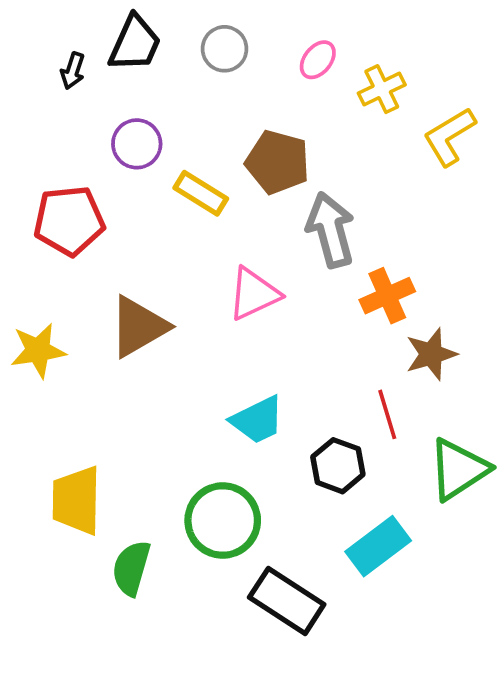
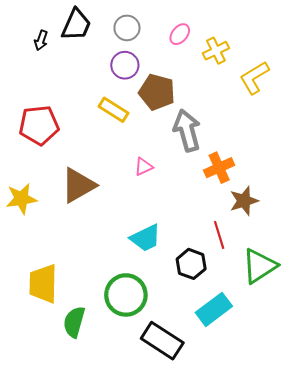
purple circle: (137, 144) -> (125, 65), moved
pink triangle: (254, 294) -> (144, 167), size x0.6

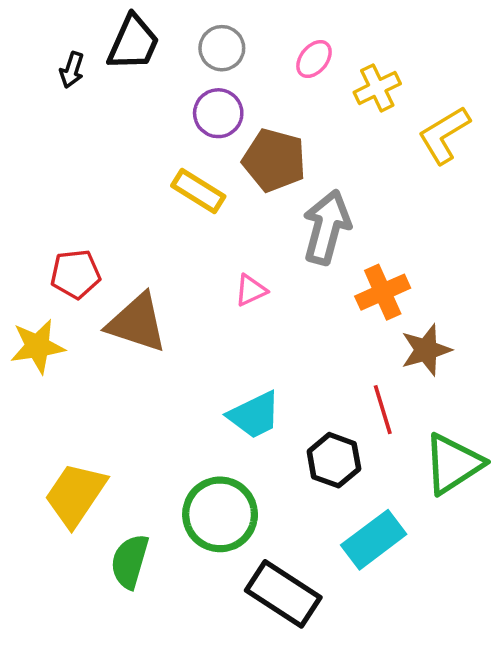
red pentagon: (39, 125) -> (75, 274), moved, size x0.7
gray arrow: (187, 130) -> (327, 227), turned 30
brown triangle: (78, 185) -> (137, 323), turned 48
yellow trapezoid: (43, 284) -> (75, 495), turned 33

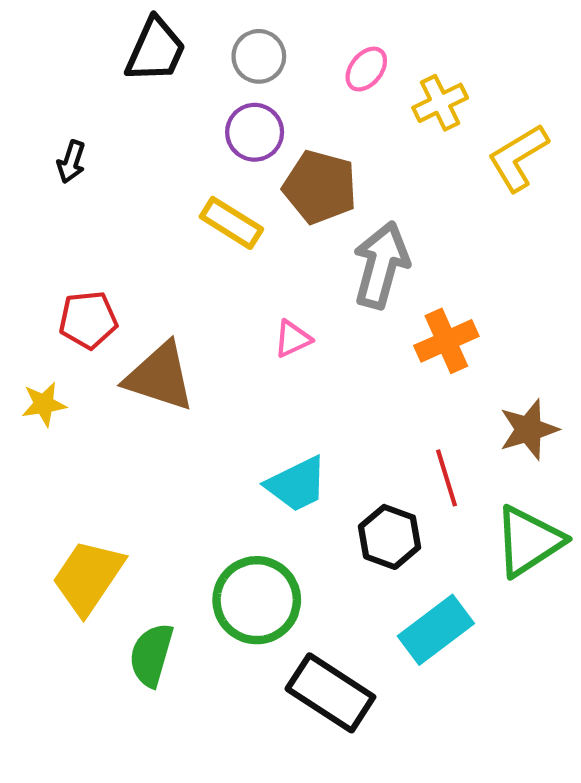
black arrow: (72, 70) -> (71, 162), moved
yellow star: (38, 346) -> (44, 404), size x0.7
brown star: (426, 350) -> (529, 429), moved

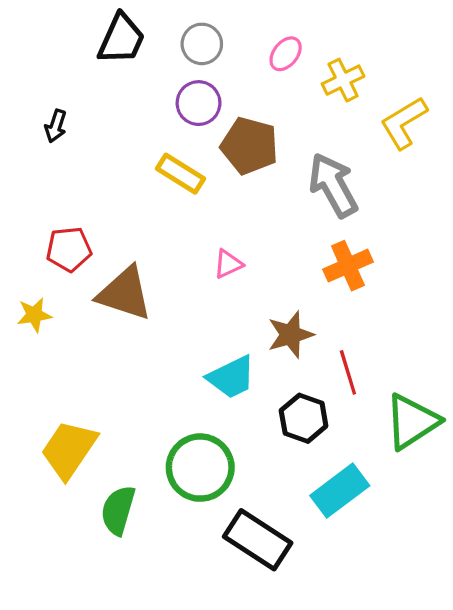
gray arrow: (381, 265) -> (333, 185), moved, turned -44
brown star: (529, 429) -> (290, 335), moved

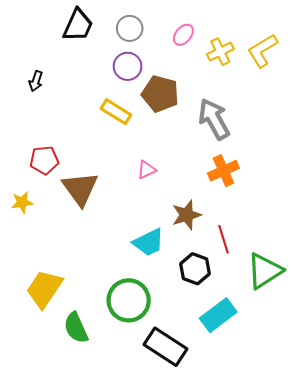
yellow L-shape: (404, 123) -> (262, 51), moved
brown triangle: (125, 294) -> (80, 189), turned 36
green semicircle: (118, 510) -> (76, 328), turned -40

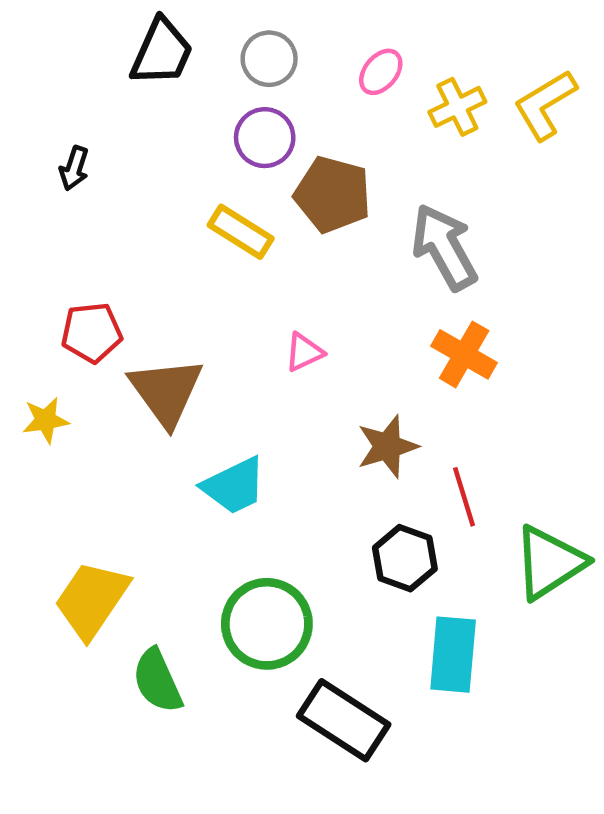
orange cross: (223, 171) -> (464, 354), turned -36
cyan trapezoid: (149, 242) -> (234, 486), moved
cyan rectangle: (218, 315) -> (453, 655), turned -48

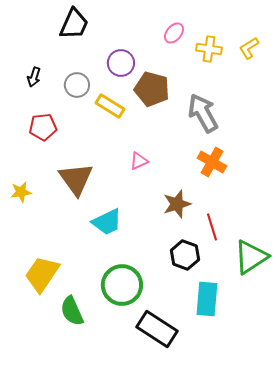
gray circle: (269, 59) -> (77, 85), moved
yellow L-shape: (545, 105) -> (249, 48), size x0.7
yellow cross: (457, 107) -> (209, 49), turned 35
red pentagon: (92, 333) -> (43, 127), moved

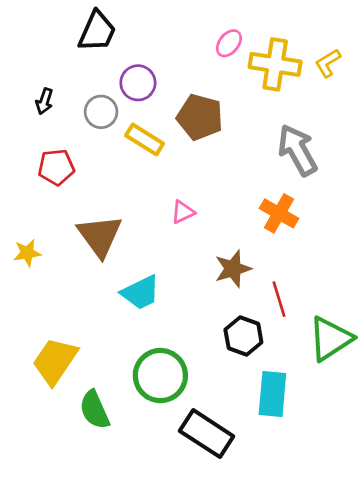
yellow cross: (209, 49) -> (275, 64), size x1.5
purple circle: (121, 63) -> (138, 83), moved
gray arrow: (203, 113) -> (297, 150), moved

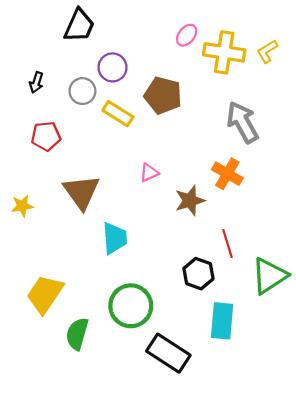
brown star: (233, 269) -> (190, 201), moved
cyan trapezoid: (141, 292) -> (115, 238), turned -68
green semicircle: (94, 410) -> (77, 334), turned 40

